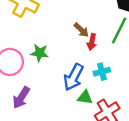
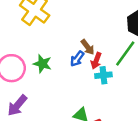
cyan cross: (102, 72) -> (103, 75), moved
blue arrow: (73, 77) -> (77, 59), moved, size x0.6

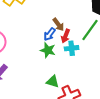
green star: (42, 64) -> (48, 50), moved

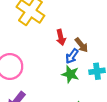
red arrow: (66, 36) -> (61, 37), moved, turned -32

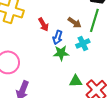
brown arrow: (81, 45) -> (74, 23), moved

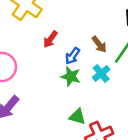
red arrow: (43, 24) -> (50, 39), moved, turned 48
cyan cross: (83, 43) -> (101, 73), turned -32

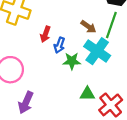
blue arrow: (73, 56) -> (59, 45), moved
cyan cross: (101, 73) -> (97, 51), size x1.6

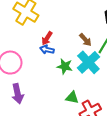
blue arrow: (59, 45) -> (47, 50), moved, turned 72
purple arrow: (26, 102) -> (18, 94), turned -48

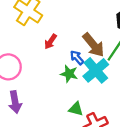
brown arrow: (85, 40) -> (93, 45), size x1.6
blue arrow: (47, 50) -> (77, 58), moved, turned 32

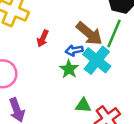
blue arrow: (77, 58) -> (74, 50), turned -49
green star: (69, 74) -> (69, 69), turned 30

